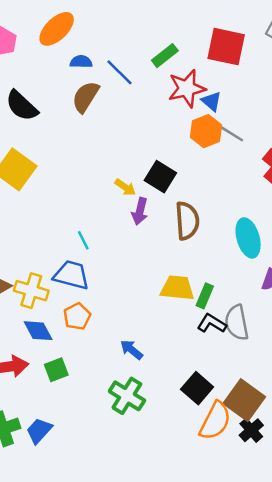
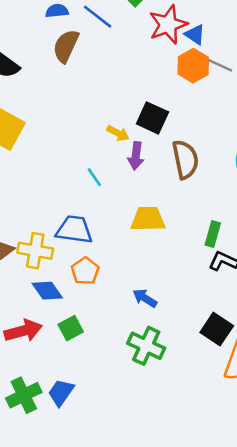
cyan line: (83, 240) -> (94, 177), moved
yellow trapezoid: (177, 288) -> (148, 219), moved

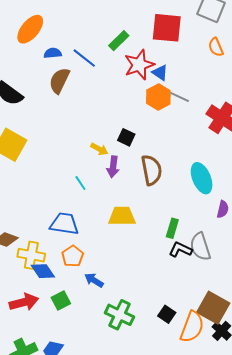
black square: (152, 118) -> (126, 137), size x0.7
yellow cross: (35, 251) -> (31, 255), moved
blue arrow: (145, 298) -> (94, 280), moved
black square: (217, 329) -> (167, 314), moved, size x0.7

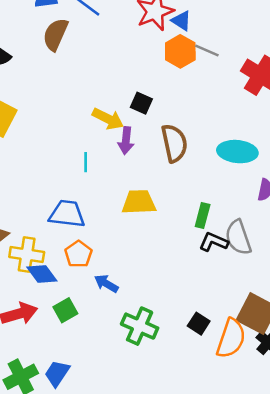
yellow arrow: (99, 149) -> (108, 119), size x1.4
cyan ellipse: (202, 178) -> (237, 152), turned -60
cyan line: (80, 183) -> (86, 162), turned 35

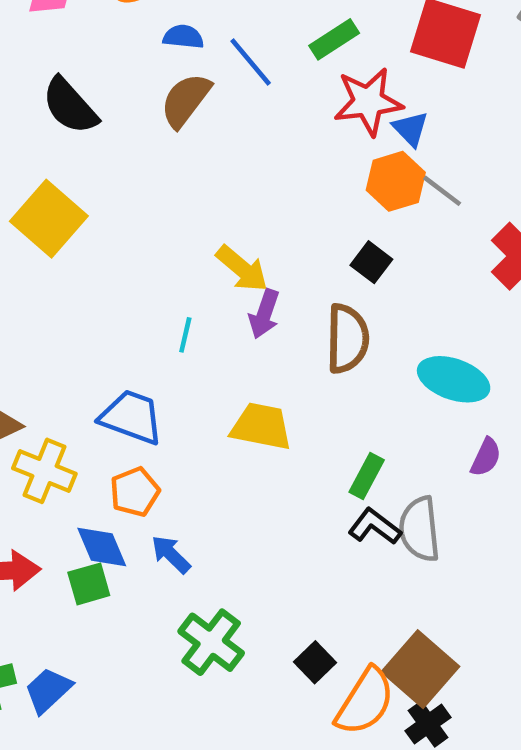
black square: (141, 103) -> (371, 262), moved
blue diamond: (42, 274) -> (102, 547), moved

